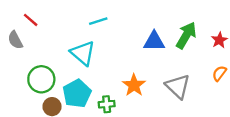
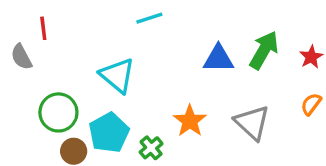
red line: (31, 20) -> (43, 28), turned 42
cyan line: (98, 21) -> (149, 18), moved
green cross: (107, 104) -> (151, 148), turned -35

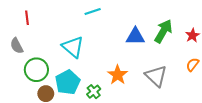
gray semicircle: (21, 57) -> (17, 46), moved

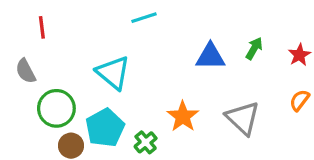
green arrow: (163, 31) -> (254, 48), size x0.6

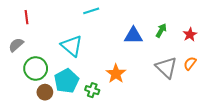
gray semicircle: (26, 71) -> (16, 45), turned 77
gray triangle: (243, 118) -> (166, 67), moved
green cross: (146, 142) -> (92, 90), turned -32

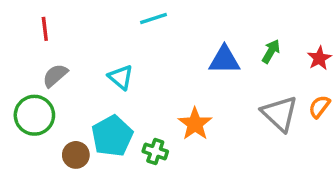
gray semicircle: (16, 45) -> (55, 76), moved
cyan triangle: (72, 46) -> (121, 77), size x0.7
green circle: (36, 68) -> (34, 115), moved

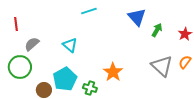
red line: (45, 29) -> (16, 24), moved
blue triangle: (224, 60) -> (137, 17), moved, turned 48

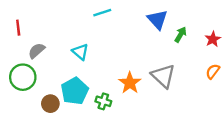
gray triangle: (162, 66) -> (163, 76), moved

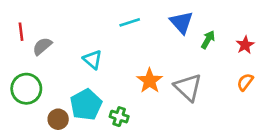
cyan line: (102, 13) -> (130, 22), moved
gray semicircle: (37, 51) -> (42, 46), moved
orange star: (130, 83) -> (150, 81), moved

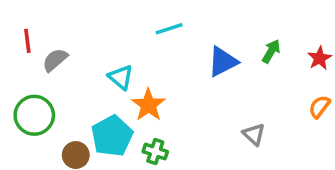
blue triangle: (181, 22) -> (223, 62), moved, turned 45
orange star: (150, 81) -> (148, 105), moved
gray triangle: (188, 87) -> (254, 134), moved, size x0.6

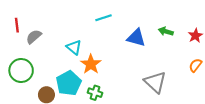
green arrow: (271, 51) -> (166, 31), turned -104
blue triangle: (223, 62) -> (136, 38), turned 42
gray triangle: (254, 134) -> (155, 82), size x1.6

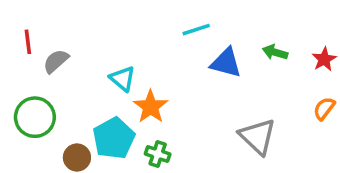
cyan line: (103, 18) -> (196, 30), moved

